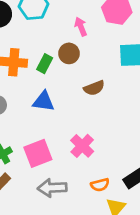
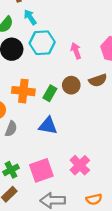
pink arrow: (81, 27) -> (76, 51), moved
brown semicircle: (94, 88) -> (98, 80), moved

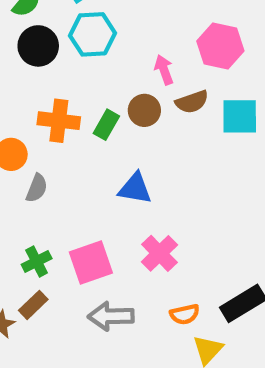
pink arrow: (76, 51) -> (164, 70), moved
blue triangle: (48, 126) -> (135, 188), moved

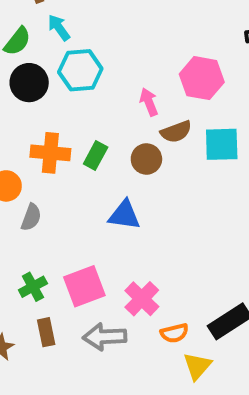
brown circle: (144, 110) -> (146, 159), moved
pink cross: (159, 253) -> (142, 299), moved
brown rectangle: (33, 305) -> (46, 332), moved, turned -56

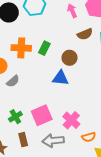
pink arrow: (149, 102) -> (72, 11), moved
brown circle: (146, 159) -> (70, 58), moved
gray semicircle: (31, 217) -> (13, 81), turned 32

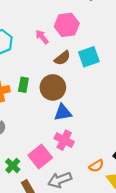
brown circle: (70, 58) -> (53, 87), size x1.5
blue triangle: (60, 78) -> (63, 112), moved
pink cross: (71, 120) -> (64, 140), moved

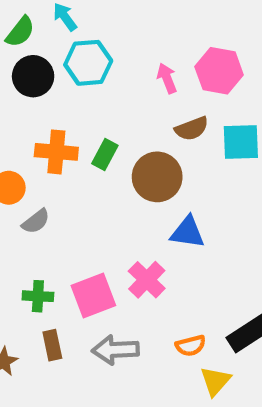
blue triangle: (63, 112) -> (188, 232), moved
green cross: (13, 166) -> (38, 296), turned 32

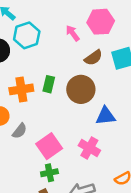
green cross: (38, 296) -> (49, 173), moved
pink square: (93, 296) -> (49, 146), moved

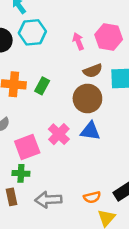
brown circle: (81, 89) -> (87, 99), moved
pink cross: (89, 148) -> (59, 134), moved

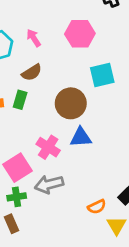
pink arrow: (78, 41) -> (34, 38), moved
brown semicircle: (93, 71) -> (32, 72), moved
gray arrow: (48, 200) -> (49, 184), moved

